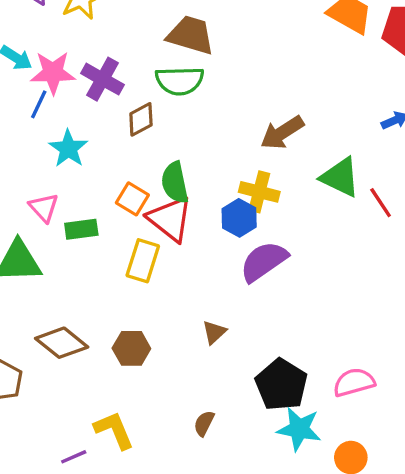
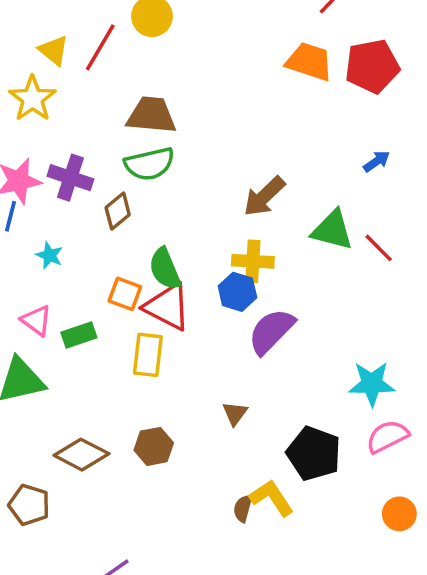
cyan star: (68, 149) -> (49, 255), size x0.7
cyan star: (299, 429) -> (372, 384), moved
yellow L-shape: (114, 430) -> (272, 498), moved

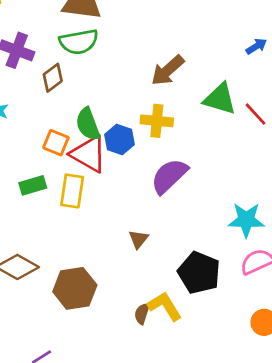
blue hexagon: (237, 292) -> (119, 140), moved
green rectangle: (79, 335) -> (33, 185), moved
brown hexagon: (154, 446) -> (75, 288), moved, size x1.4

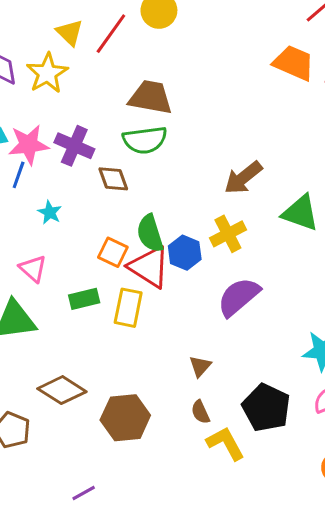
brown diamond: (53, 78) -> (113, 179), turned -76
yellow cross: (157, 121) -> (228, 234), turned -36
brown semicircle: (142, 314) -> (200, 412), moved, turned -45

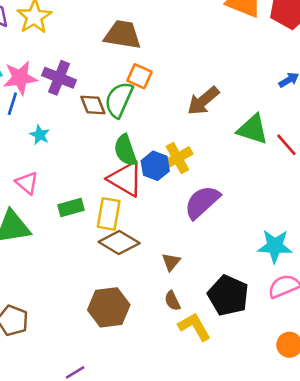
green semicircle: (145, 140) -> (119, 100), moved, turned 123
yellow cross: (228, 234) -> (177, 158), moved
orange square: (113, 252) -> (140, 76), moved
brown diamond: (62, 390) -> (119, 242), moved

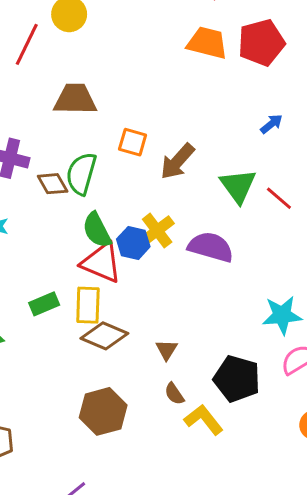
orange square: (140, 76) -> (133, 142), moved
green triangle: (253, 129) -> (238, 186), turned 44
purple semicircle: (202, 202) -> (211, 247), moved, turned 66

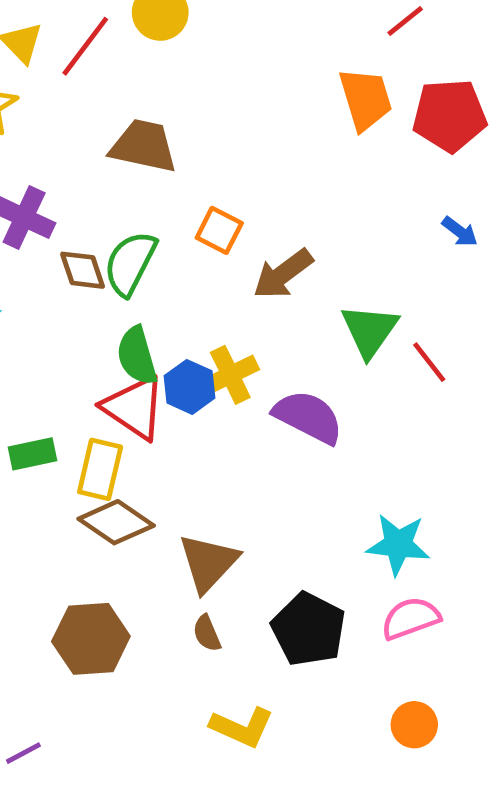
orange trapezoid: (207, 43) -> (366, 99), turned 48
blue arrow: (271, 124) -> (460, 232), moved, turned 65
brown triangle: (167, 350) -> (208, 563), size x1.8
yellow L-shape: (204, 420) -> (242, 727), moved, turned 141

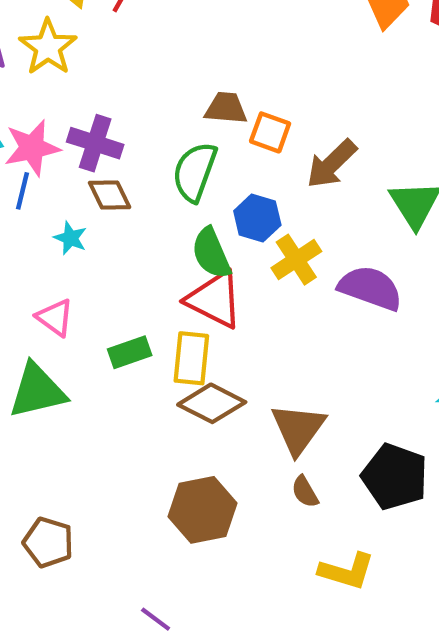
brown trapezoid: (144, 146) -> (226, 108), moved, size x0.7
brown diamond: (83, 270) -> (110, 195), moved
blue hexagon: (190, 387) -> (257, 218), moved
purple line: (23, 753) -> (156, 619), turned 72

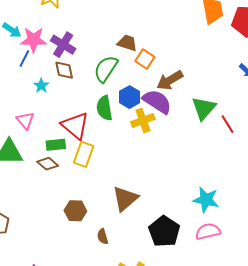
purple semicircle: (370, 288) -> (157, 102), moved
red triangle: (215, 299) -> (75, 126), moved
brown diamond: (212, 403) -> (48, 164), moved, size x0.7
brown semicircle: (305, 492) -> (103, 237), moved
brown hexagon: (203, 510) -> (75, 211), moved, size x0.7

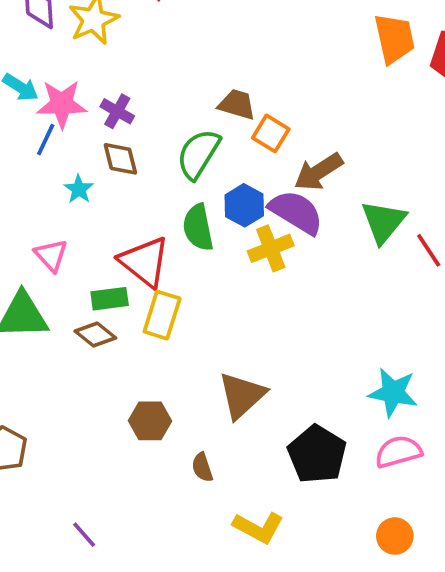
purple cross: (63, 45) -> (117, 111), size x0.7

